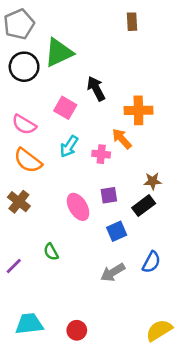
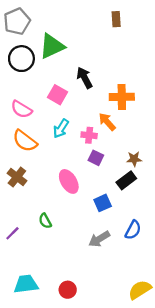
purple square: (109, 195) -> (96, 158), moved, turned 35

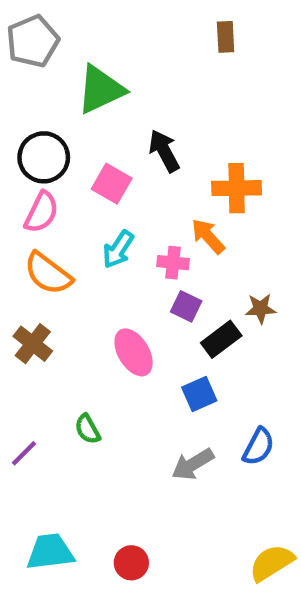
black circle: (21, 59) -> (44, 157), moved
pink semicircle: (21, 109) -> (41, 212), turned -95
black rectangle: (126, 180) -> (221, 339), moved

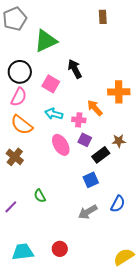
orange cross: (237, 188) -> (119, 92), moved
cyan arrow: (118, 249) -> (54, 114), turned 72
pink ellipse: (134, 352) -> (61, 145), moved
red circle: (131, 563) -> (60, 249), moved

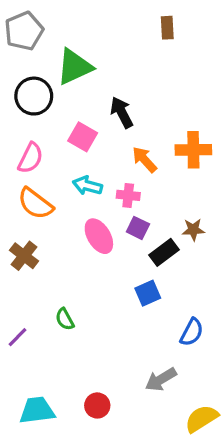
black circle: (20, 72) -> (34, 96), moved
orange arrow: (95, 108) -> (144, 160), moved
gray arrow: (88, 212) -> (161, 379), moved

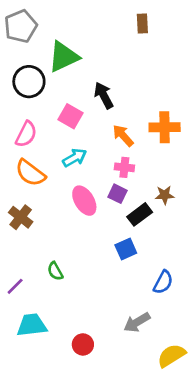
cyan arrow: (87, 186) -> (75, 158), turned 135
pink cross: (128, 195) -> (124, 167), moved
cyan trapezoid: (37, 410) -> (32, 325), moved

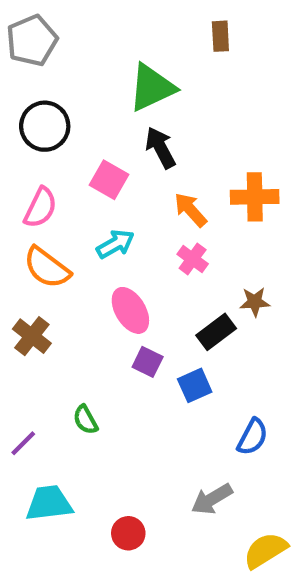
green triangle: (64, 57) -> (152, 88), moved
pink cross: (124, 167) -> (193, 259), turned 30
purple square: (117, 194) -> (148, 362), moved

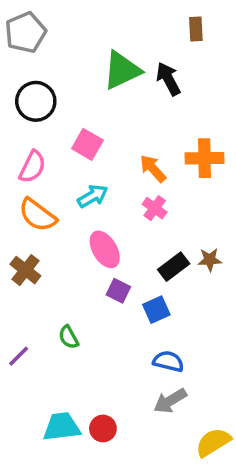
brown rectangle: (220, 36) -> (196, 29), moved
black arrow: (160, 148) -> (168, 79), moved
brown star: (255, 302) -> (210, 260), moved
blue semicircle: (253, 437) -> (168, 361), moved, turned -104
cyan trapezoid: (49, 503) -> (62, 427), moved

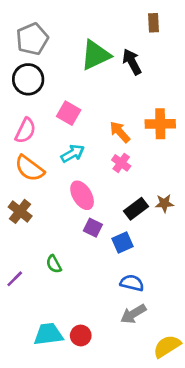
gray pentagon: (25, 32) -> (32, 39), moved

